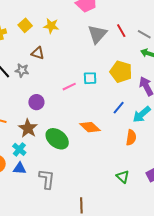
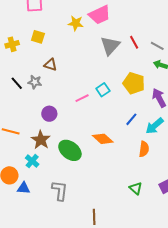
yellow square: (25, 25) -> (38, 37), turned -32
yellow star: (51, 26) -> (76, 23), moved
cyan square: (90, 78) -> (103, 90), turned -32
blue triangle: (20, 168) -> (24, 188), moved

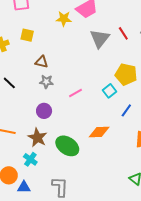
gray star: (35, 82) -> (46, 82), moved
cyan square: (103, 90) -> (109, 91), moved
orange diamond: (103, 139) -> (99, 132), turned -40

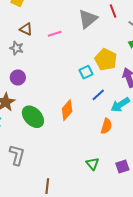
red line: (123, 33) -> (113, 11), moved
gray star: (46, 82) -> (17, 48), moved
pink line: (76, 93) -> (55, 34), moved
orange diamond: (99, 132) -> (67, 110), turned -60

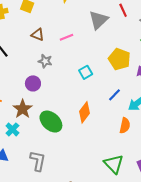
gray star: (17, 48) -> (45, 61), moved
cyan square: (86, 72) -> (86, 72), moved
green triangle: (92, 164) -> (114, 164), size x1.5

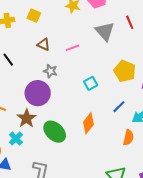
gray triangle: (99, 20) -> (105, 31), turned -30
purple circle: (33, 83) -> (38, 93), size x1.6

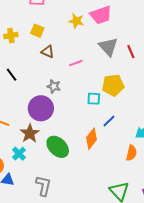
red line: (130, 22) -> (131, 52), moved
brown triangle: (44, 44) -> (48, 52), moved
yellow pentagon: (125, 71) -> (113, 85), moved, turned -30
cyan square: (91, 83) -> (94, 99), turned 32
blue line: (119, 107) -> (109, 121), moved

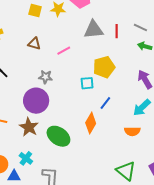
yellow square: (37, 31) -> (35, 10), moved
gray triangle: (108, 47) -> (93, 30), turned -45
red line: (131, 52) -> (117, 31), turned 32
orange semicircle: (131, 153) -> (132, 131), turned 84
cyan cross: (19, 154) -> (26, 158), moved

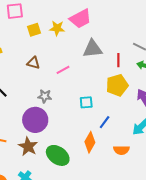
yellow square: (35, 10) -> (34, 30), turned -32
red line: (117, 31) -> (118, 60), moved
yellow pentagon: (104, 67) -> (117, 85), moved
orange semicircle: (132, 131) -> (121, 150), moved

